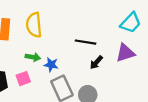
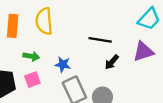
green arrow: (33, 57) -> (31, 56), moved

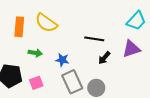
yellow semicircle: (44, 21) -> (46, 23), turned -50
pink square: (32, 80) -> (36, 83), moved

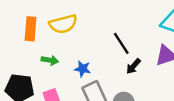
yellow semicircle: (46, 23) -> (63, 24), turned -50
black line: (94, 39) -> (121, 43), turned 48

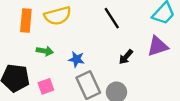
black line: (121, 43) -> (112, 18), moved

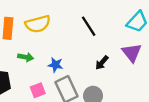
purple triangle: (158, 46) -> (132, 53), turned -50
pink square: (46, 86) -> (38, 90), moved

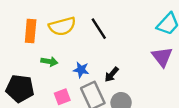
black line: (89, 26) -> (99, 29), moved
black arrow: (102, 63) -> (112, 74), moved

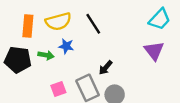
blue star: (81, 70) -> (66, 46), moved
black pentagon: (20, 89) -> (18, 60), moved

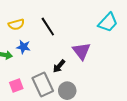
yellow semicircle: (58, 21) -> (16, 24), size x0.7
purple triangle: (154, 51) -> (81, 51), moved

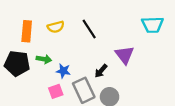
cyan trapezoid: (108, 22) -> (153, 25), turned 45
blue star: (23, 47) -> (63, 71), moved

